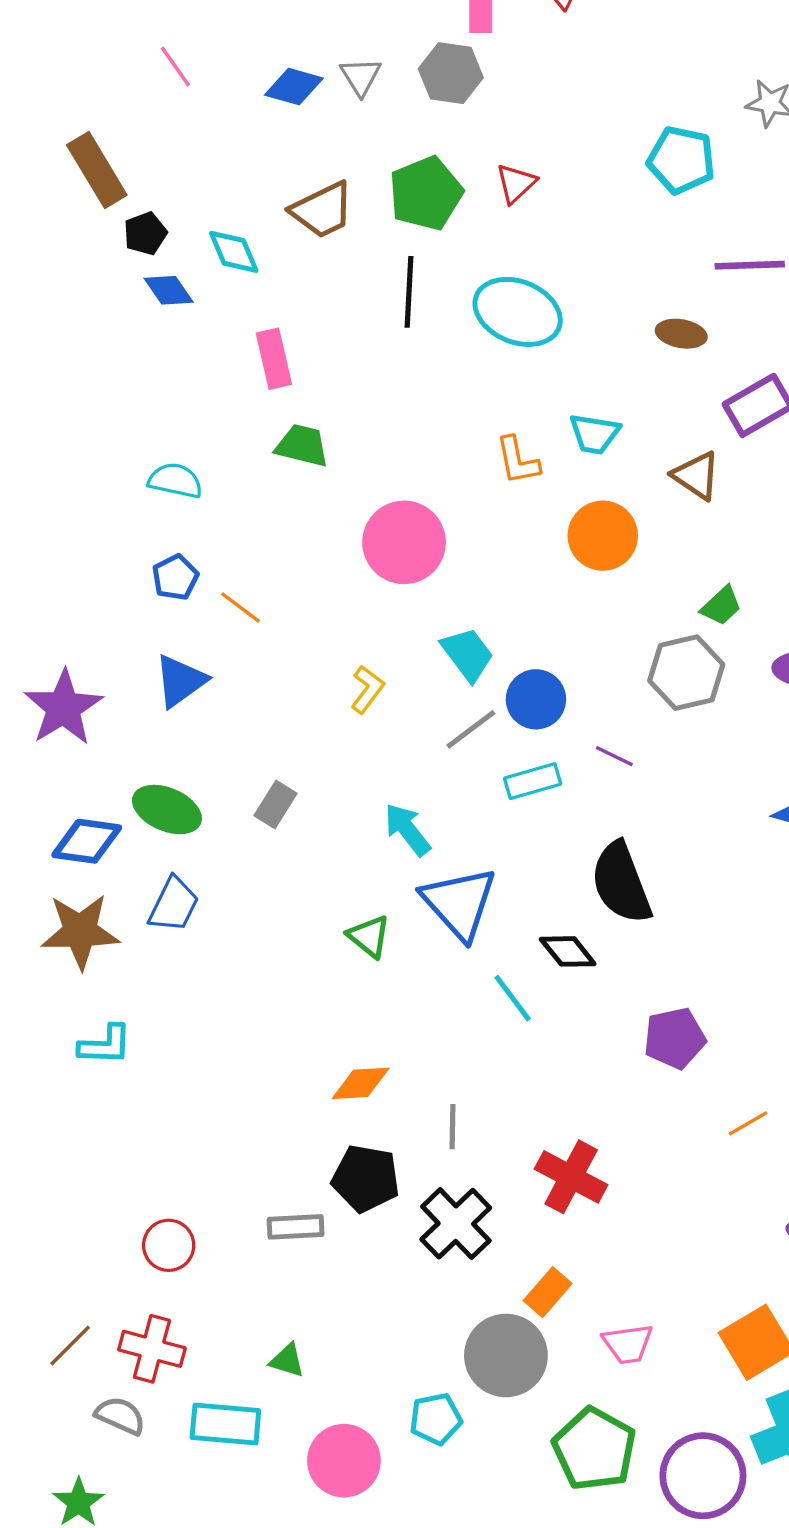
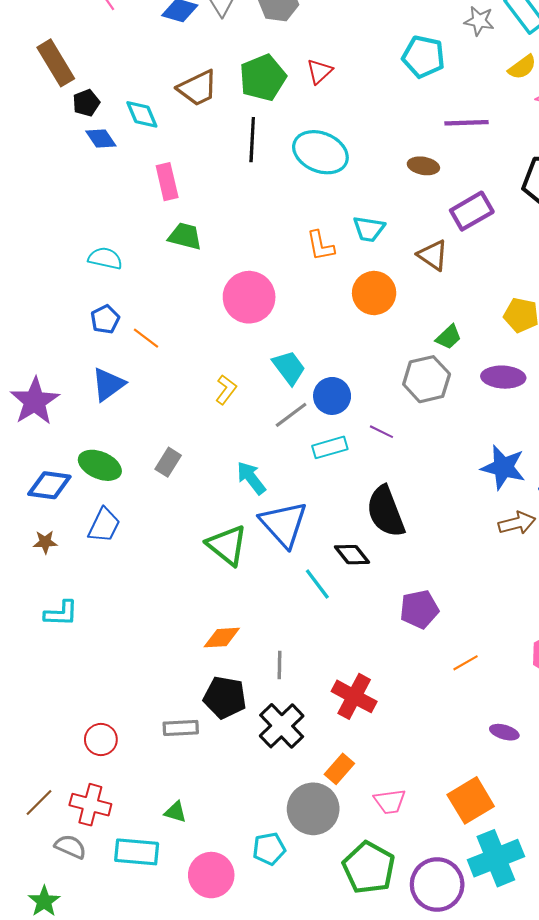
brown star: (80, 931) -> (45, 542), size x0.5
green triangle: (369, 936) -> (227, 545), size x1.5

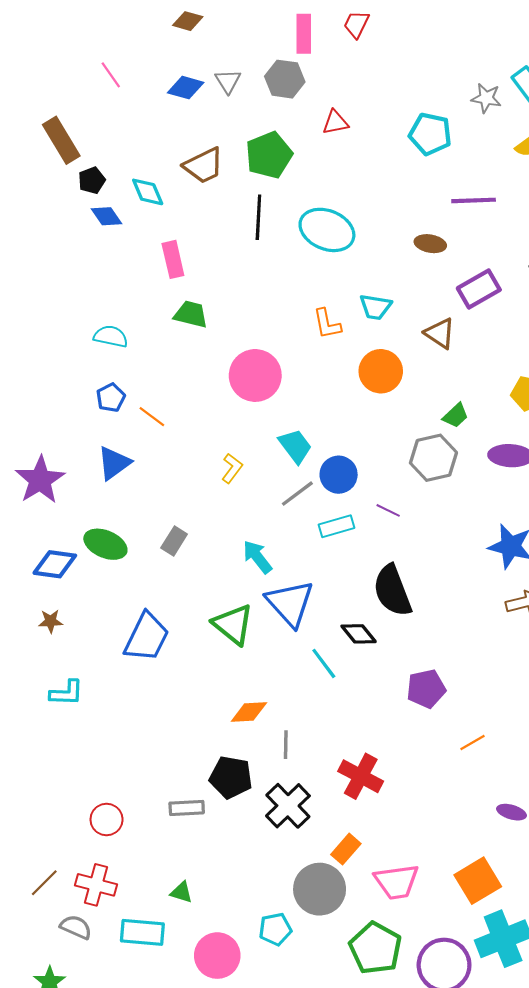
red triangle: (319, 71) -> (335, 122), moved, turned 32
blue trapezoid: (104, 525) -> (147, 637), moved, size x1.4
orange diamond: (222, 638) -> (249, 712), moved
pink trapezoid: (390, 801) -> (397, 882), size x1.4

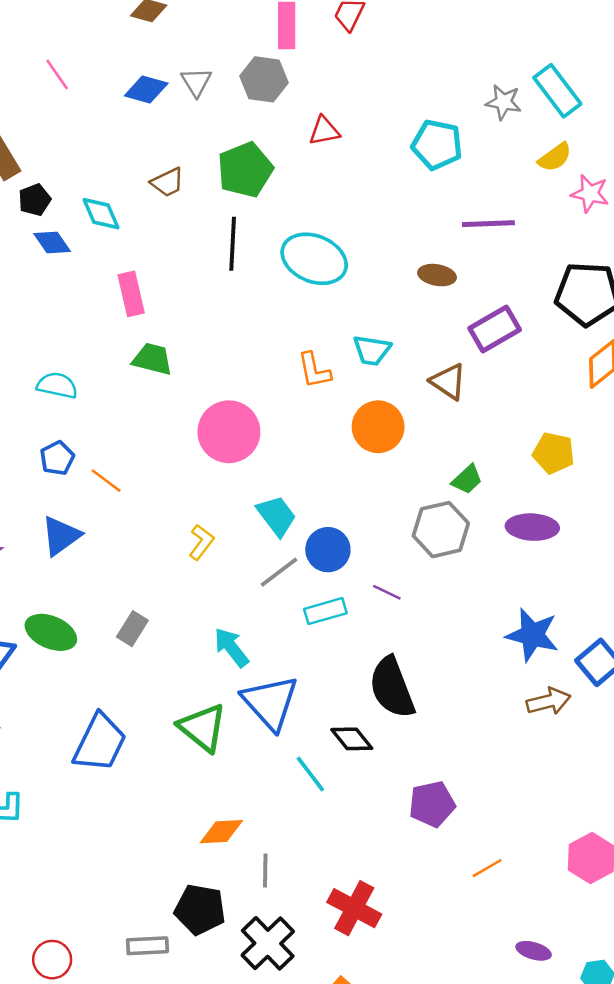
brown trapezoid: (204, 166) -> (167, 182), size x0.7

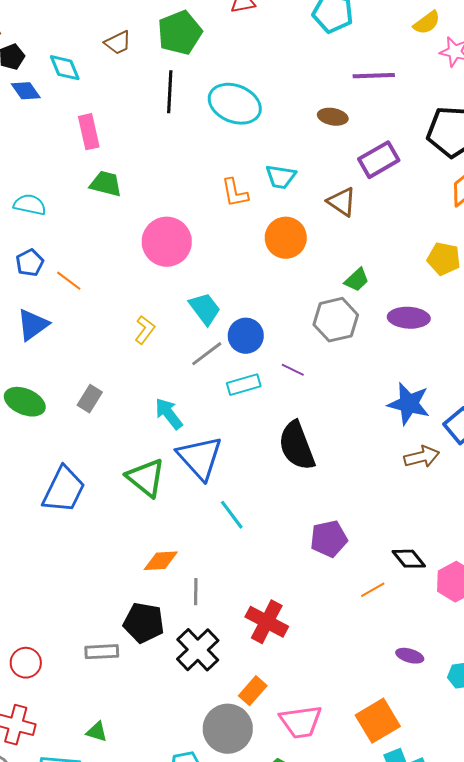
yellow pentagon: (554, 453) -> (444, 259), moved
black diamond: (352, 739) -> (409, 559), moved

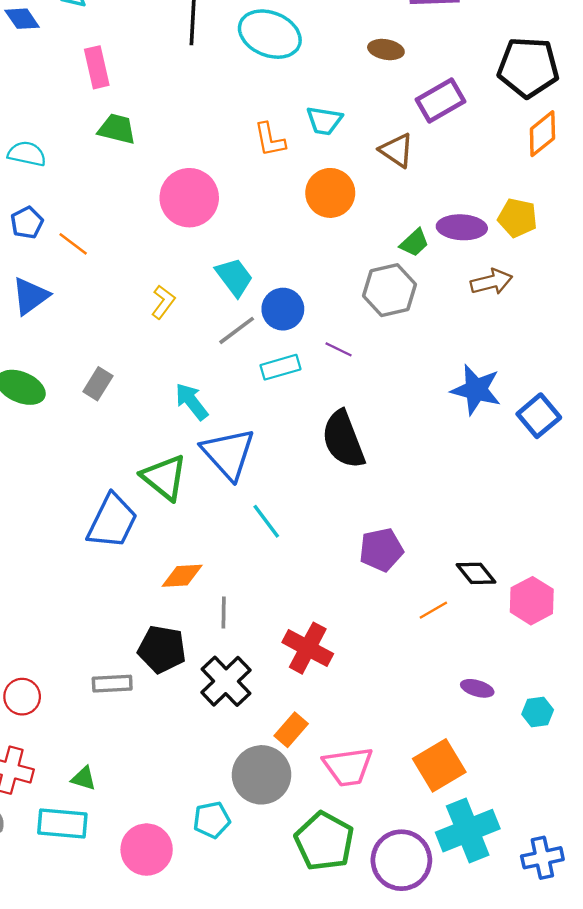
purple ellipse: (409, 318) -> (462, 227), moved
brown arrow: (422, 457) -> (491, 282), moved
blue trapezoid: (64, 490) -> (112, 521), moved
green triangle: (97, 732) -> (84, 778), moved

